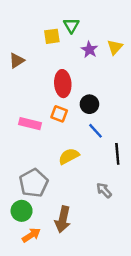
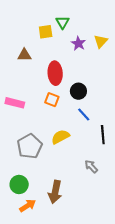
brown triangle: (17, 61) -> (24, 55), moved, turned 32
pink rectangle: (30, 124) -> (15, 103), moved
gray pentagon: (34, 183) -> (30, 146), moved

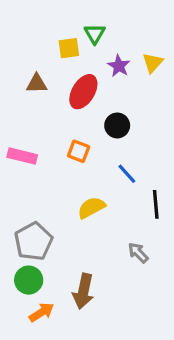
red ellipse: (55, 73) -> (83, 92), moved, turned 35
black circle: (78, 91) -> (117, 125), moved
gray pentagon: (30, 146) -> (33, 241), moved

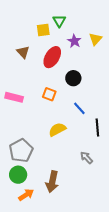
brown triangle: (37, 84) -> (23, 52), turned 48

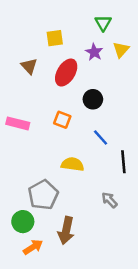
green triangle: (59, 21) -> (103, 23), moved
yellow semicircle: (57, 129) -> (73, 164), turned 36
gray pentagon: (21, 151) -> (43, 195), moved

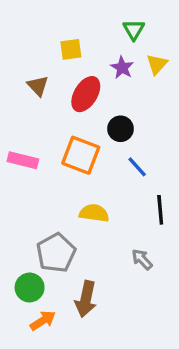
orange square: (62, 120) -> (81, 155), size x1.6
blue line: (101, 137) -> (137, 167), moved

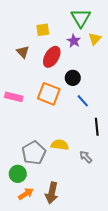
green triangle: (134, 30) -> (81, 18), size x1.5
yellow semicircle: (94, 213) -> (60, 145), moved
brown arrow: (86, 299) -> (52, 193), moved

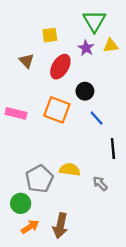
yellow triangle: (95, 39) -> (111, 46), turned 40

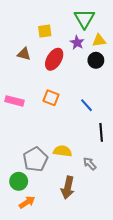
brown triangle: (26, 61) -> (24, 54), turned -32
black circle: (85, 91) -> (96, 60), moved
orange square: (57, 110) -> (51, 98), size x0.7
brown arrow: (60, 226) -> (68, 188), moved

